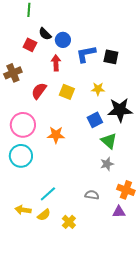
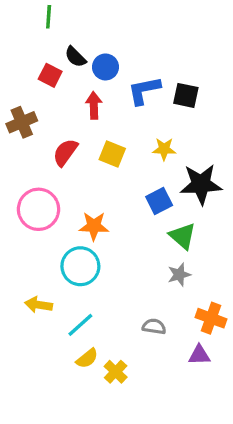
cyan circle: (21, 156) -> (80, 266), moved
yellow arrow: (23, 210) -> (39, 305), moved
yellow semicircle: (44, 215) -> (87, 358), moved

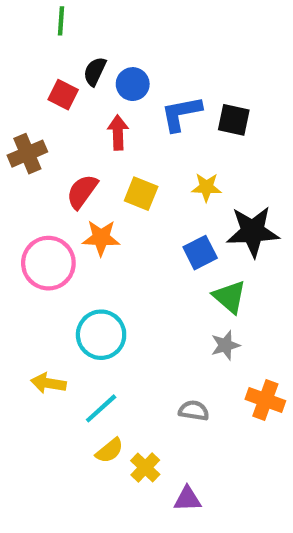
black semicircle: (75, 57) -> (95, 71), turned 70
orange star: (94, 226) -> (101, 238), moved
purple triangle: (199, 355) -> (187, 499), moved

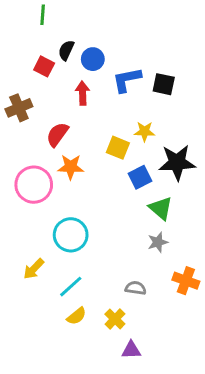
yellow square: (141, 194) -> (118, 148), moved
yellow arrow: (48, 383) -> (34, 269), turned -55
yellow cross: (145, 467) -> (115, 319), moved

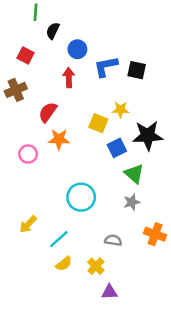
black semicircle: (66, 50) -> (53, 31), moved
red square: (44, 66) -> (26, 55), moved
pink circle: (34, 185) -> (28, 154), size x0.6
cyan circle: (71, 235) -> (81, 197), moved

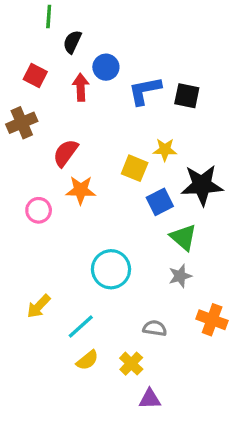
red arrow: (69, 78) -> (81, 87), moved

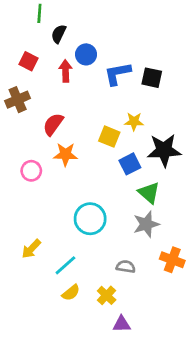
gray star: (180, 276) -> (146, 224), size x1.4

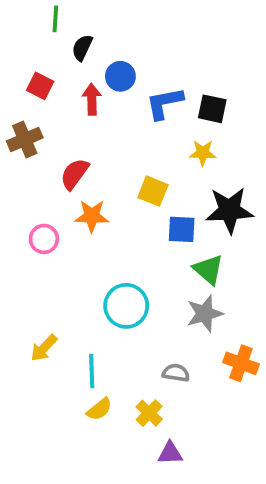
yellow star: (134, 122) -> (203, 153), moved
blue square: (130, 164) -> (182, 229), turned 30
cyan line: (65, 265) -> (92, 371), turned -50

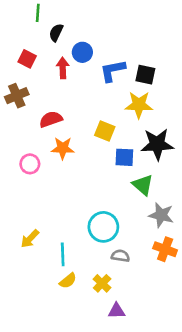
yellow star: (203, 153) -> (139, 105), size x1.5
red semicircle: (75, 174) -> (51, 119), turned 35
cyan circle: (126, 306) -> (103, 227), moved
gray star: (205, 314) -> (161, 215), moved, turned 30

